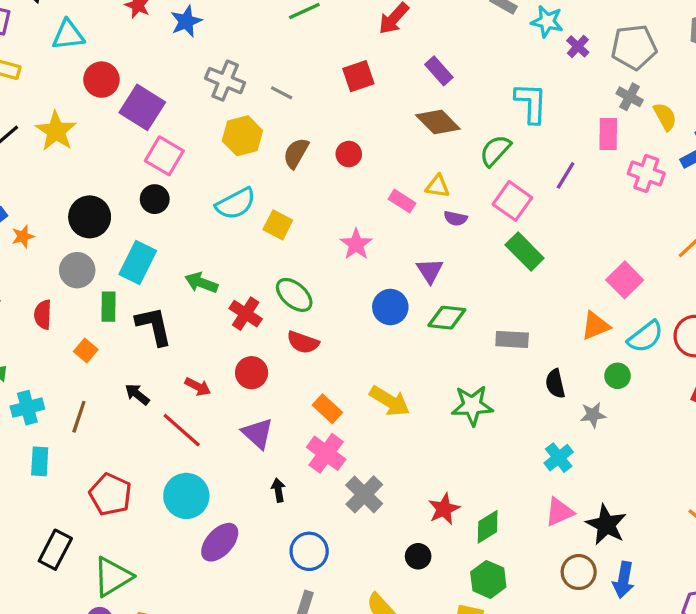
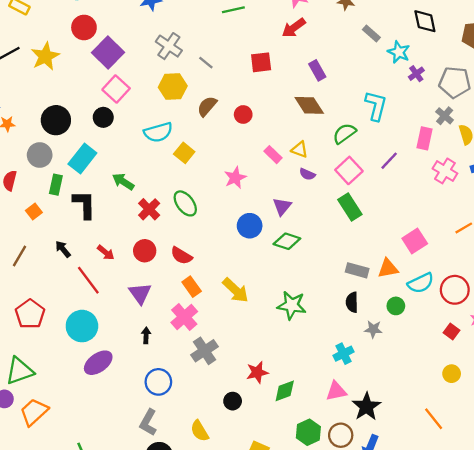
gray rectangle: (512, 339) -> (357, 270), moved
red semicircle: (303, 342) -> (181, 256), moved
green hexagon: (488, 579) -> (308, 432), moved

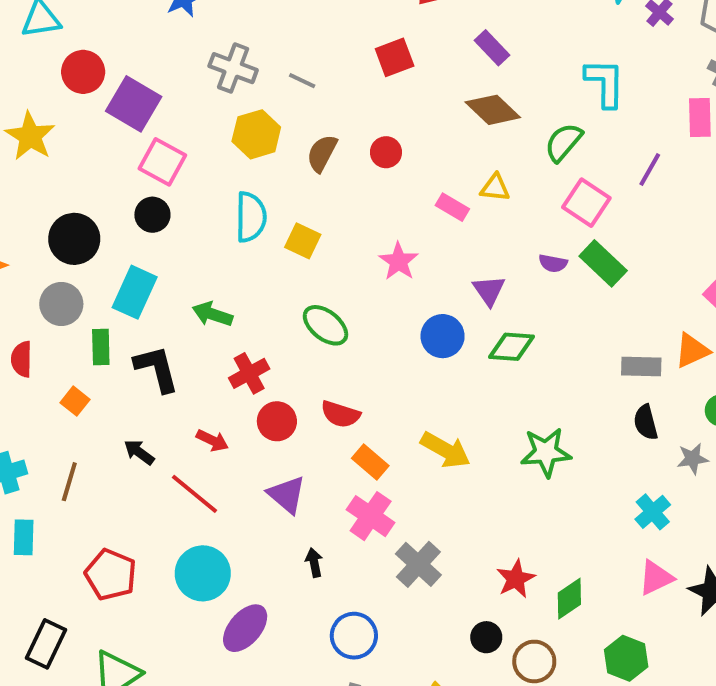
cyan semicircle: (158, 132) -> (251, 217), turned -60
purple semicircle: (307, 174) -> (553, 263), moved
red cross: (149, 209) -> (249, 373), moved, turned 30
brown circle: (341, 435) -> (534, 661), moved

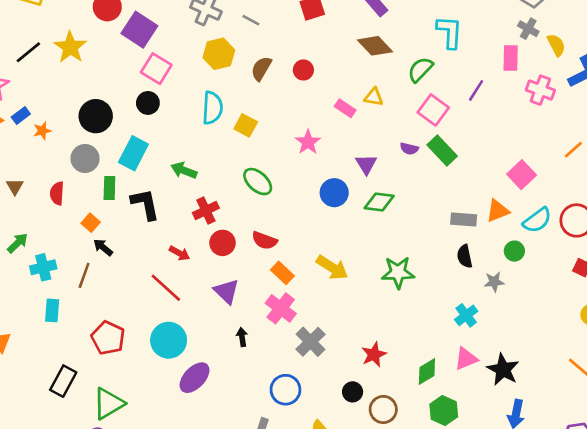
black arrow: (139, 452) -> (103, 247), moved
green diamond: (569, 599) -> (427, 372), moved
blue circle: (354, 636) -> (285, 390), moved

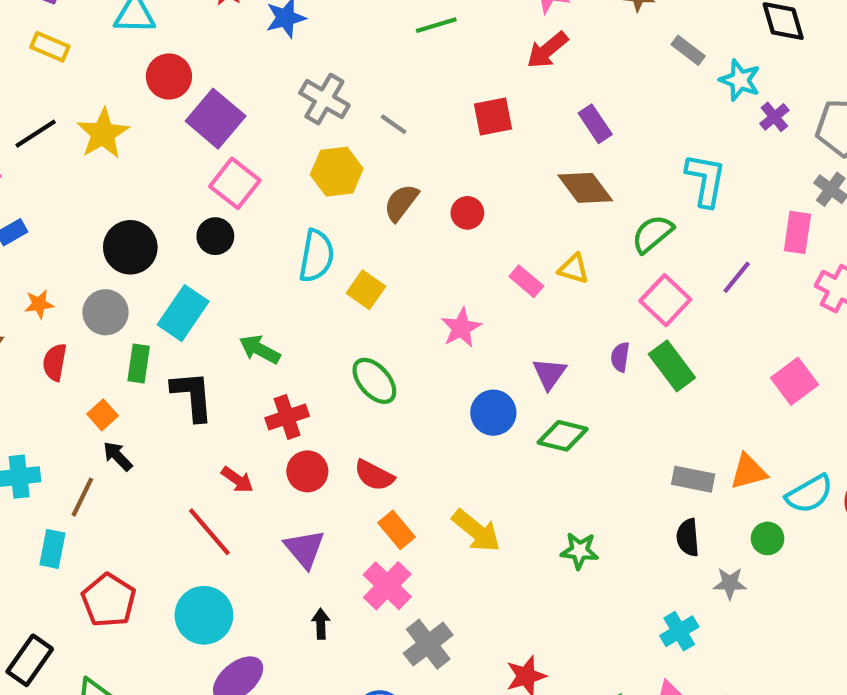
orange star: (42, 131) -> (39, 304), moved
purple semicircle: (409, 149) -> (620, 357), turned 78
pink square: (522, 175) -> (794, 381), moved
green star: (398, 272) -> (579, 551), size x0.7
cyan rectangle: (52, 310) -> (52, 549), moved

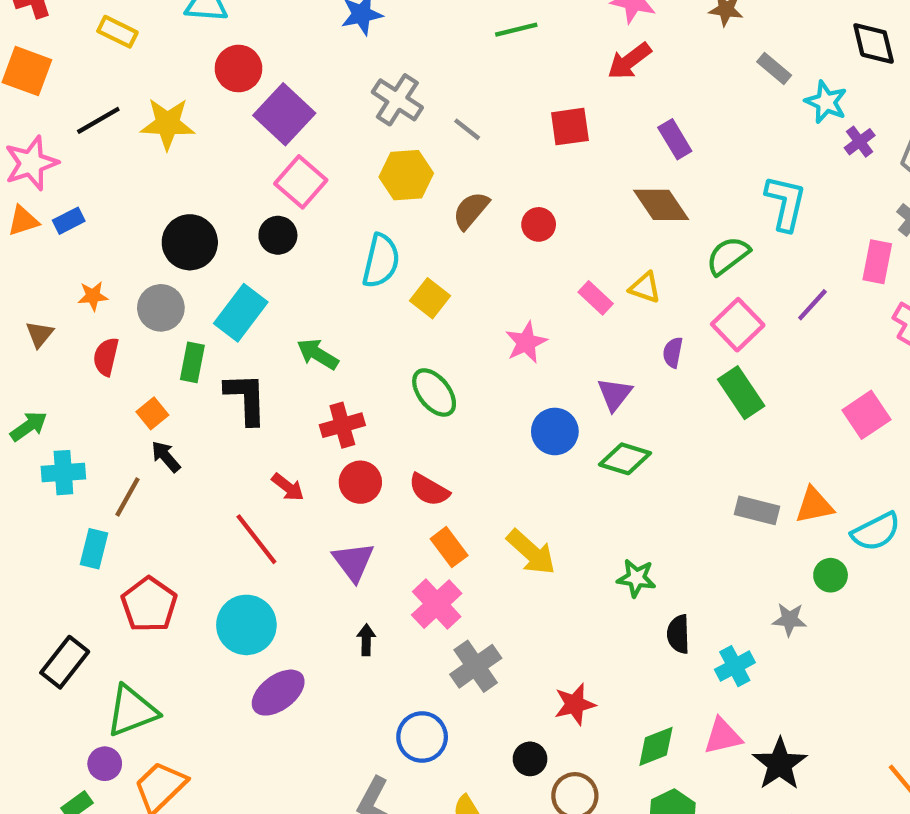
yellow star: (103, 133) -> (167, 124), turned 30
purple semicircle: (620, 357) -> (673, 352), moved
black semicircle: (688, 537) -> (678, 634), moved

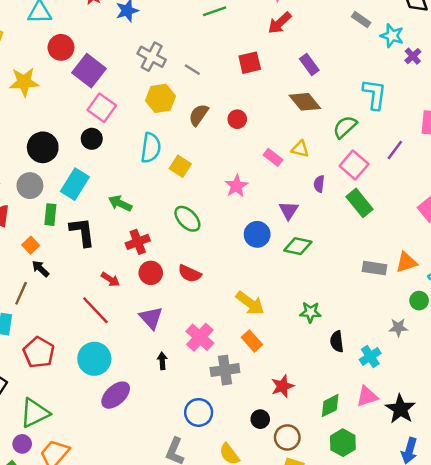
orange rectangle: (449, 547) -> (252, 341), moved
gray cross: (476, 666) -> (225, 370), turned 32

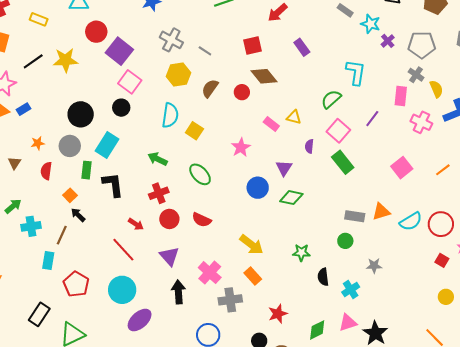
brown diamond: (305, 102) -> (264, 76), moved
green arrow: (120, 203) -> (158, 159), moved
green circle: (419, 301) -> (345, 241), moved
black arrow: (162, 361) -> (178, 292), size x1.6

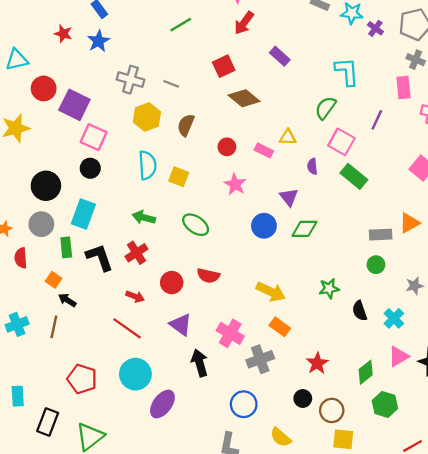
red circle: (242, 92) -> (227, 147), moved
red cross: (159, 193) -> (136, 253), moved
cyan rectangle: (48, 261) -> (18, 396), moved

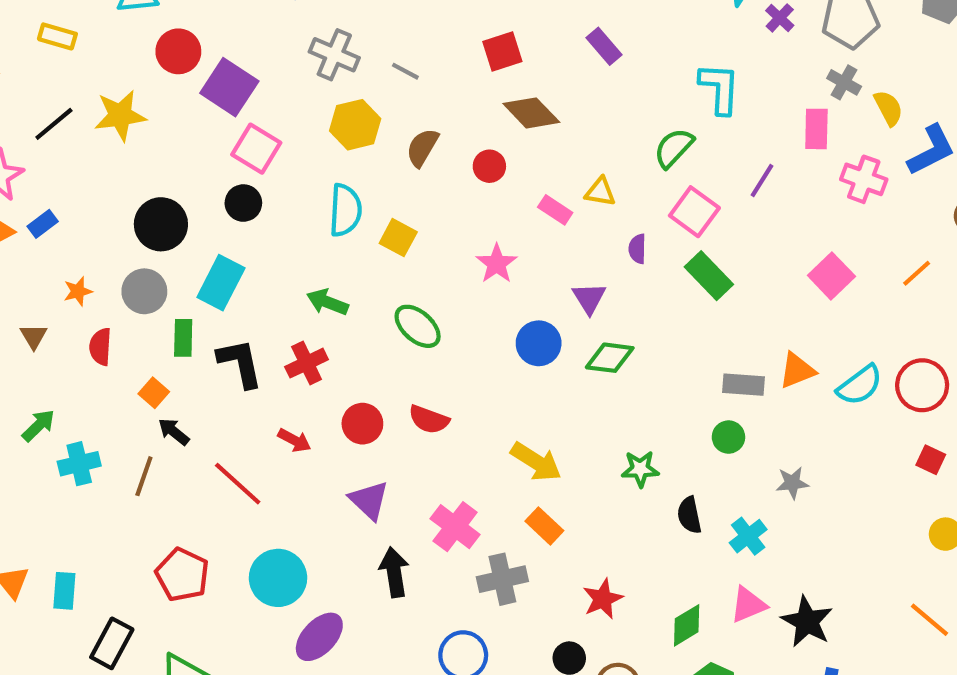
red circle: (227, 147) -> (489, 166), moved
red line: (127, 328) -> (238, 484), moved

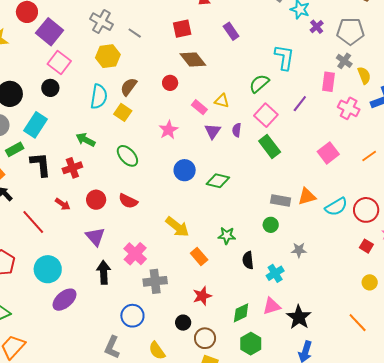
brown semicircle: (422, 148) -> (129, 87), moved
purple triangle: (589, 298) -> (213, 131), moved
green rectangle: (183, 338) -> (15, 149), turned 54
orange rectangle: (544, 526) -> (199, 257), moved

